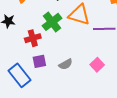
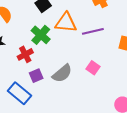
gray semicircle: (66, 64) -> (62, 73), size x1.5

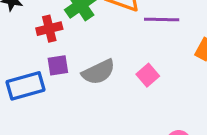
blue rectangle: (19, 93) -> (26, 86), turned -70

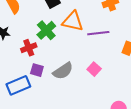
purple square: (58, 65) -> (37, 70), turned 32

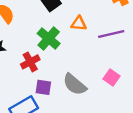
orange triangle: (73, 21) -> (79, 24), size x0.6
gray semicircle: (63, 71) -> (75, 84), turned 80

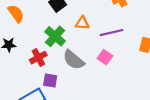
pink square: (111, 78) -> (105, 57), moved
gray semicircle: (75, 84) -> (74, 60), moved

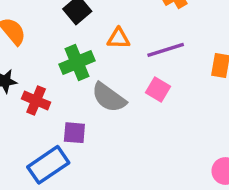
green cross: (55, 36) -> (77, 63), turned 30
red cross: (38, 58) -> (36, 101), moved, turned -35

